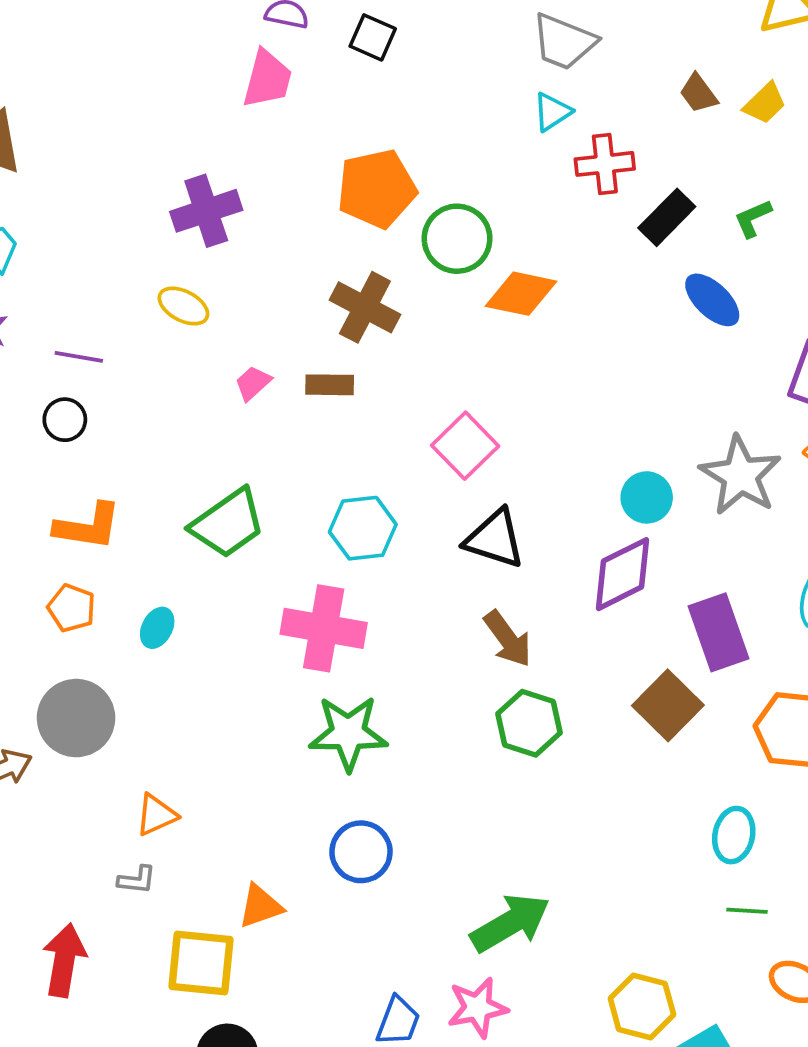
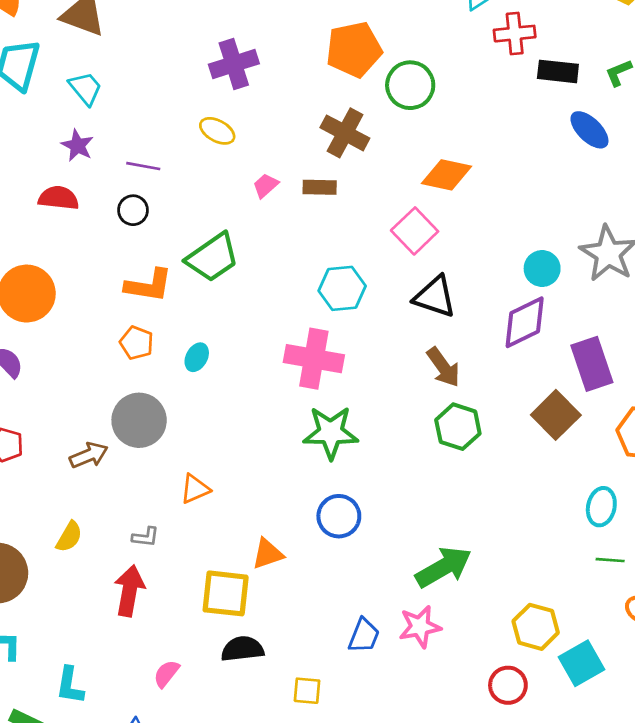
black rectangle: (667, 217) -> (558, 71), turned 51
orange diamond: (521, 294) -> (446, 175), moved
green trapezoid: (228, 523) -> (212, 258), moved
gray L-shape: (137, 880) -> (145, 537), moved

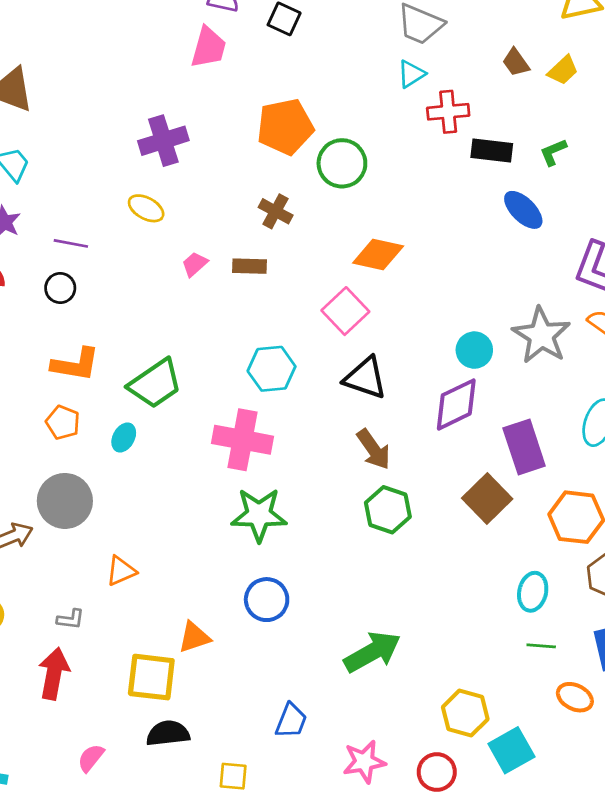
brown cross: (345, 133) -> (276, 211), size x0.7
green trapezoid: (212, 258) -> (155, 384), moved
pink star: (420, 627) -> (364, 762), moved

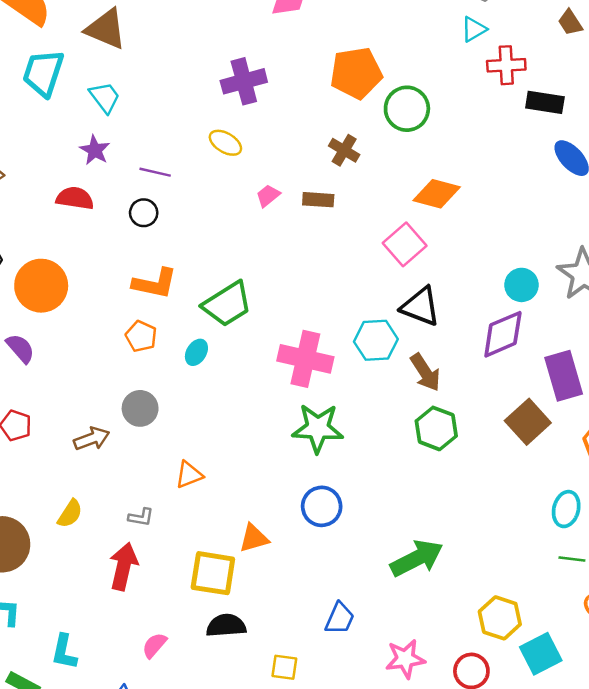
cyan hexagon: (272, 369) -> (376, 340), moved
gray circle: (65, 501) -> (140, 408), size x0.7

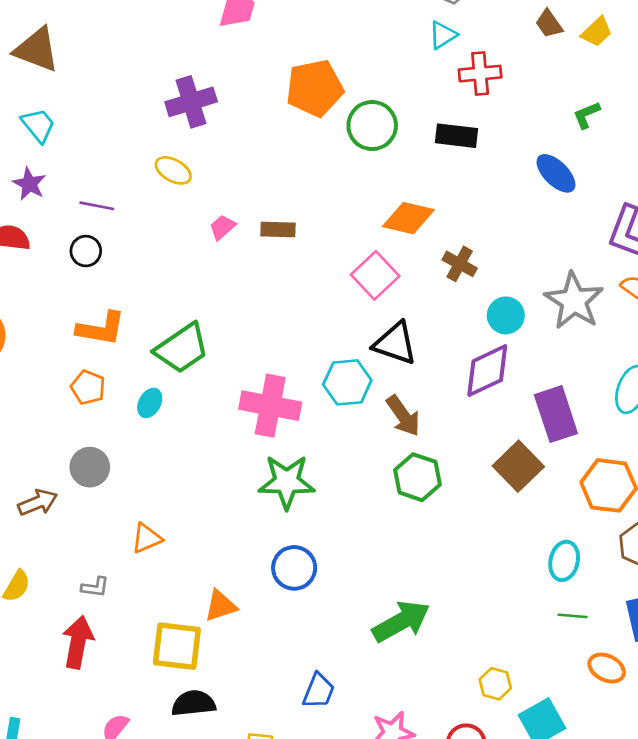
black rectangle: (545, 102) -> (457, 136), moved
brown cross: (344, 150) -> (460, 264), moved
yellow hexagon: (500, 618) -> (495, 684), size x0.7

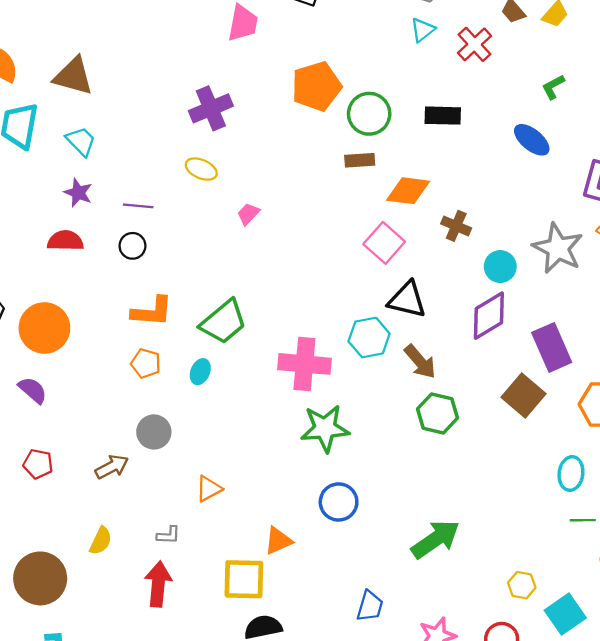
red cross: (480, 74) -> (475, 44), moved, turned -32
brown rectangle: (278, 229) -> (360, 160), moved

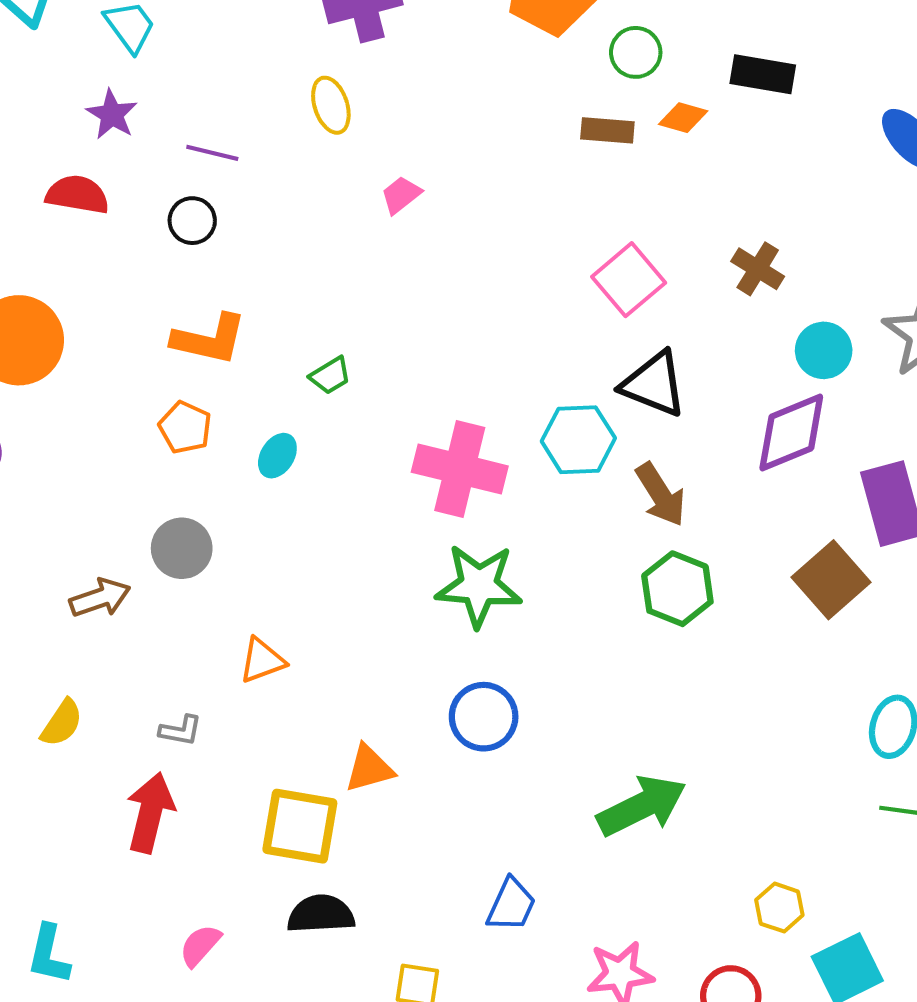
green circle: (369, 114) -> (636, 52), size x0.7
yellow ellipse: (201, 169) -> (331, 105), turned 40
orange diamond: (408, 191) -> (683, 118), moved, size x0.6
green trapezoid: (223, 322) -> (330, 375), size x0.5

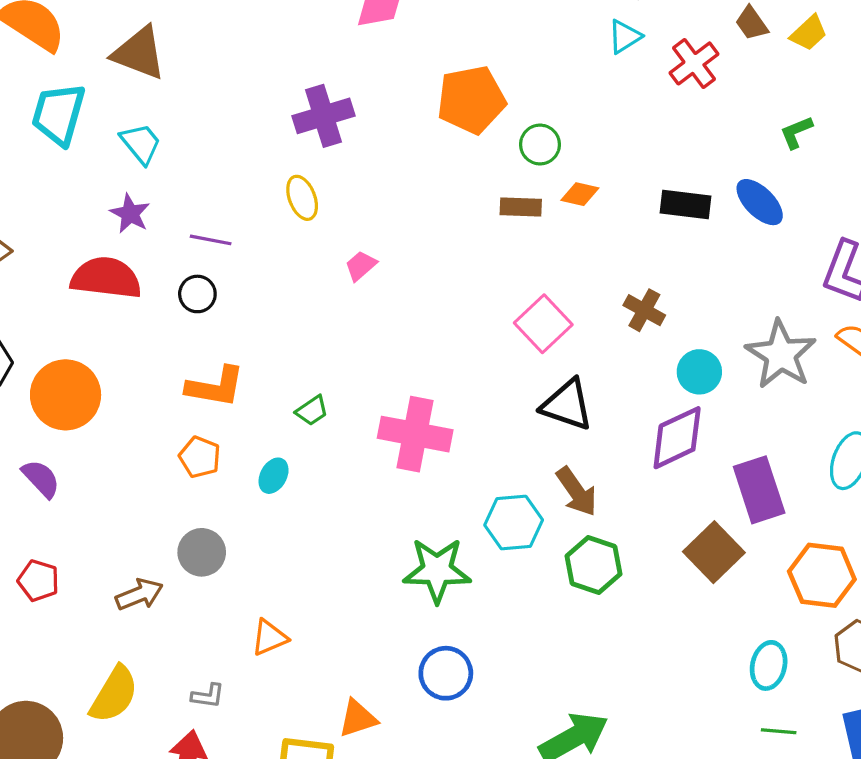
black rectangle: (763, 74) -> (685, 205), moved
red semicircle: (77, 195) -> (106, 278), size x1.4
cyan hexagon: (578, 440) -> (514, 522), moved
pink cross: (460, 469) -> (415, 434), moved
yellow semicircle: (62, 723) -> (114, 694), size x1.5

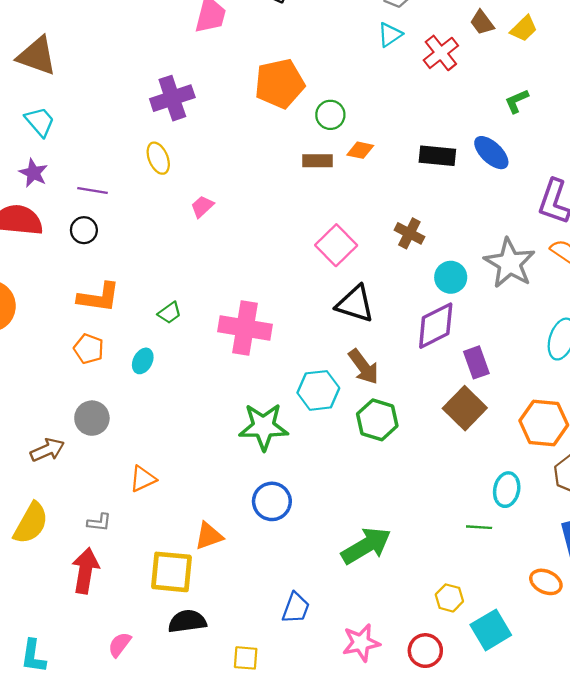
purple rectangle: (759, 490) -> (476, 362), moved, size x0.7
green line: (779, 731) -> (479, 527), moved

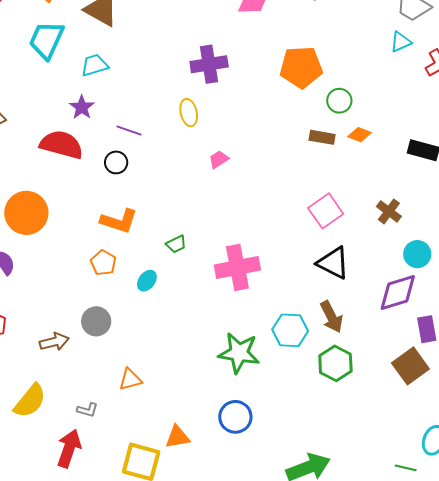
cyan trapezoid: (40, 122) -> (94, 65), turned -76
pink cross: (245, 328) -> (237, 267), turned -30

